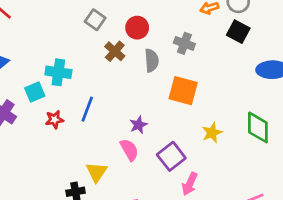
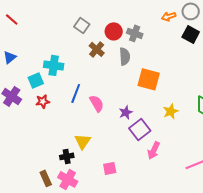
gray cross: (184, 43) -> (135, 33), moved
red star: (54, 120) -> (43, 101), moved
purple star: (138, 125) -> (126, 112), moved
pink semicircle: (129, 150) -> (97, 103), moved

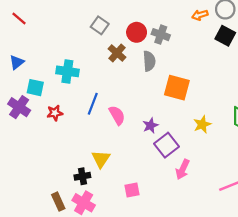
cyan square: (36, 80) -> (35, 88), moved, turned 35

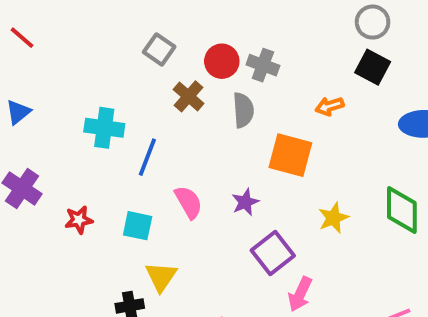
orange arrow: (200, 15) -> (329, 106), moved
cyan square: (35, 88) -> (138, 226), moved
blue line: (93, 104) -> (147, 157), moved
red star: (55, 113) -> (79, 220), moved
purple star: (150, 126) -> (245, 202), moved

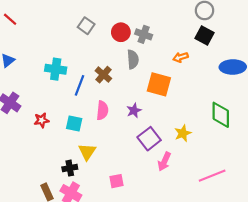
brown cross: (188, 96) -> (103, 75), moved
pink semicircle: (188, 202) -> (102, 110), turned 36
yellow star: (333, 218) -> (183, 133), moved

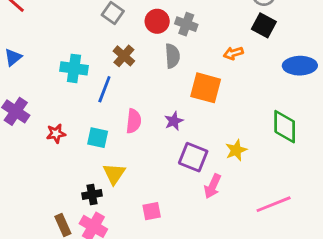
brown cross: (103, 75) -> (124, 56), moved
purple square: (149, 139) -> (193, 157), turned -30

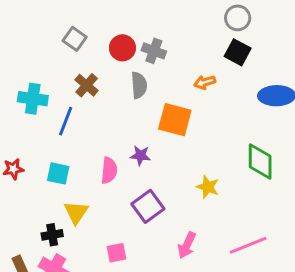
pink semicircle: (134, 121) -> (109, 170), moved
purple star: (174, 121) -> (140, 156), turned 30
yellow star: (236, 150) -> (208, 187), turned -30
purple square: (193, 157) -> (148, 206), moved, turned 32
pink arrow: (213, 186) -> (187, 245), moved

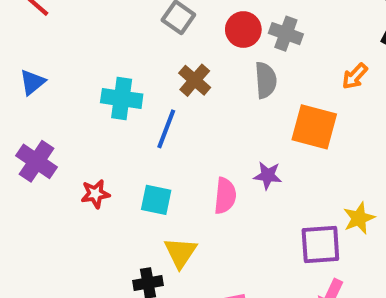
orange arrow: (205, 82) -> (355, 76), turned -30
yellow star: (208, 187) -> (359, 218), turned 30
purple square: (148, 206) -> (320, 244), moved, turned 32

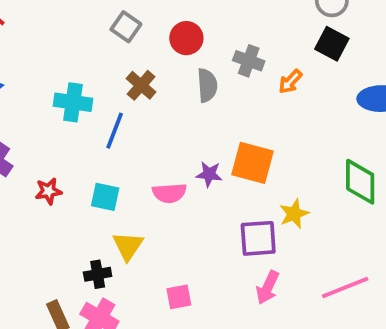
gray cross: (286, 34) -> (249, 61), moved
orange square: (314, 127) -> (253, 163), moved
pink semicircle: (225, 196) -> (169, 193), turned 80

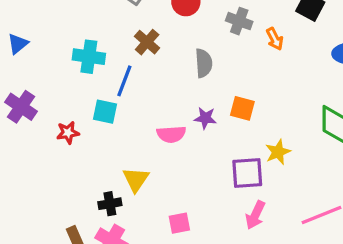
orange arrow: (290, 82) -> (275, 39), turned -70
gray semicircle: (207, 85) -> (204, 63), moved
orange square: (253, 163) -> (242, 108), size x0.7
cyan square: (105, 197) -> (105, 112), moved

